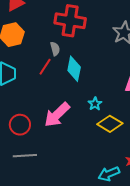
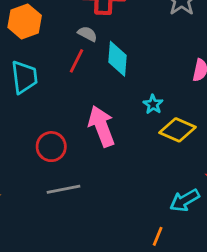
gray semicircle: (55, 49) -> (87, 34), turned -40
pink arrow: (57, 115) -> (101, 126), turned 120

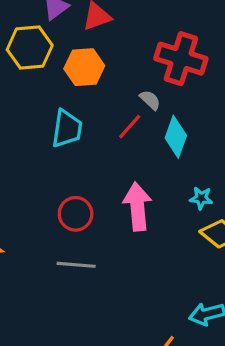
cyan star: (153, 104) -> (201, 198), turned 30

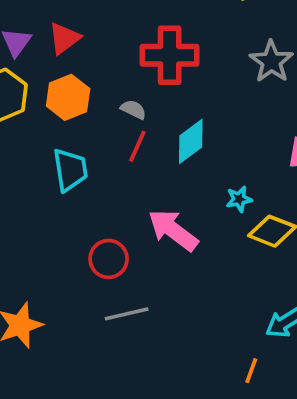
gray semicircle: (150, 100) -> (133, 109), moved
cyan diamond: (176, 137) -> (191, 141), turned 51
pink arrow: (137, 207) -> (173, 230), turned -30

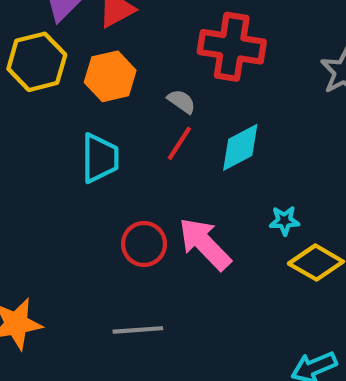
red circle: (109, 259) -> (144, 244), moved

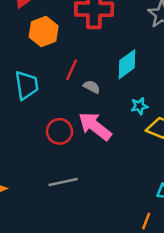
orange hexagon: (110, 76) -> (44, 31), moved
gray semicircle: (182, 101) -> (92, 87), moved
cyan diamond: (240, 147) -> (127, 64), moved

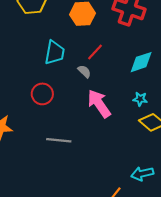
gray semicircle: (92, 87) -> (84, 71), moved
red circle: (60, 131) -> (42, 94), moved

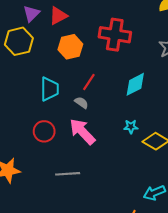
cyan star: (140, 99) -> (131, 127), moved
pink arrow: (99, 104) -> (82, 132), moved

